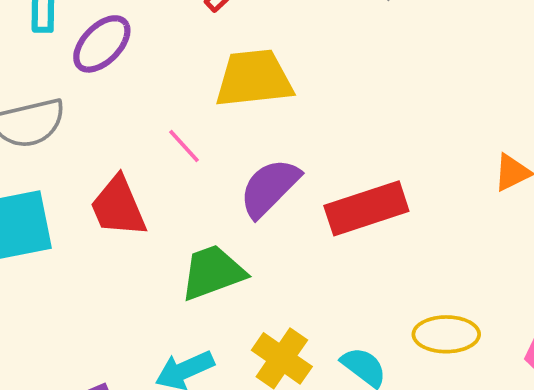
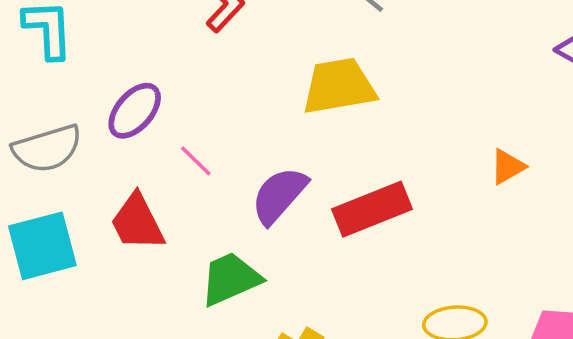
purple ellipse: (102, 44) -> (135, 111), moved
yellow trapezoid: (254, 78) -> (339, 86), moved

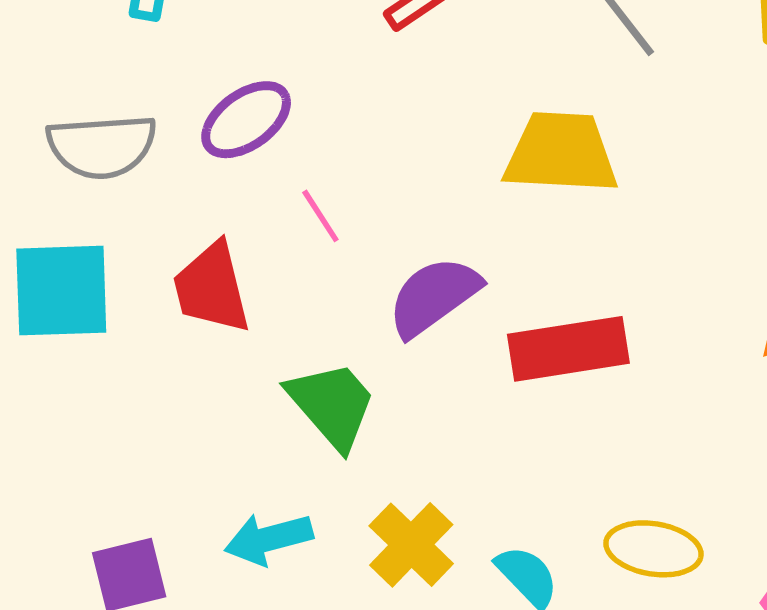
green trapezoid: (230, 279) -> (332, 405), turned 60

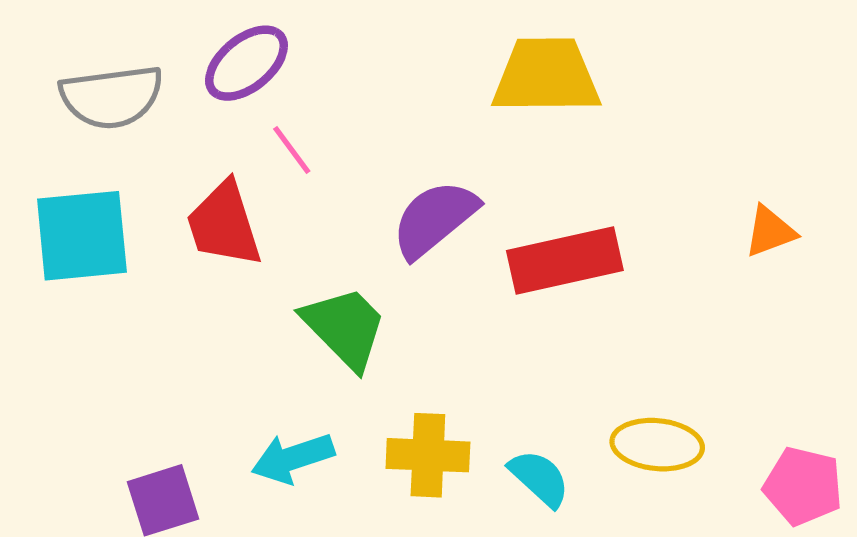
pink line: (320, 216) -> (292, 150), moved
yellow cross: (411, 545) -> (428, 455), turned -38

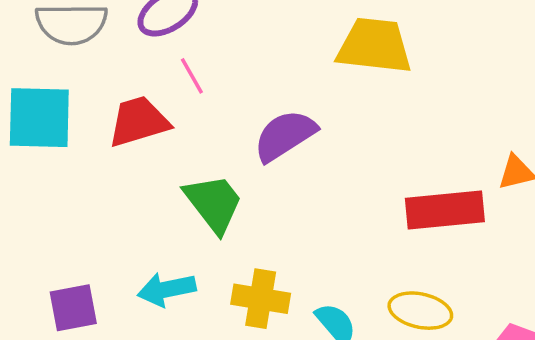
red trapezoid: (224, 224) -> (139, 122), turned 84
red rectangle: (565, 261) -> (445, 210), moved

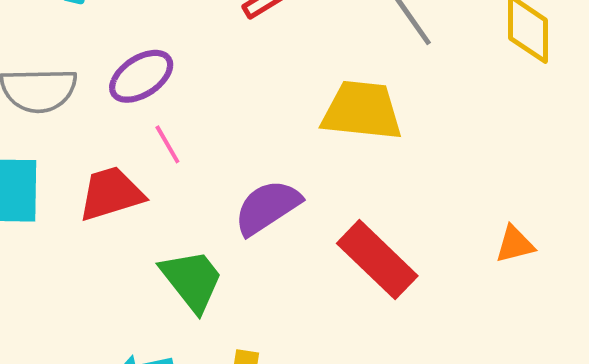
red rectangle: (445, 210) -> (377, 260), moved, turned 50

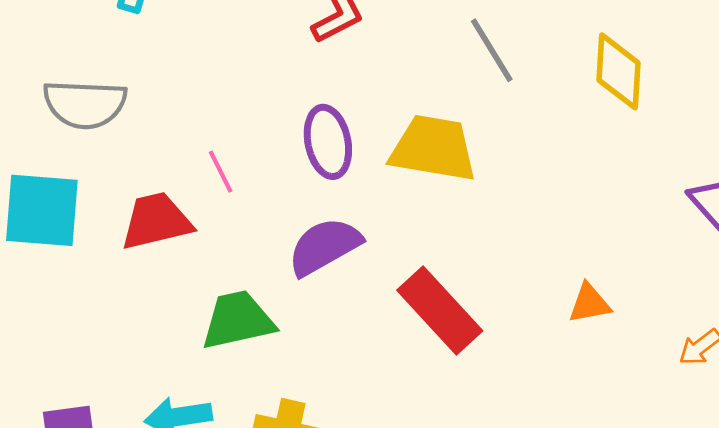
purple ellipse: (141, 76) -> (328, 142), moved, turned -72
green trapezoid: (192, 280) -> (238, 320), turned -68

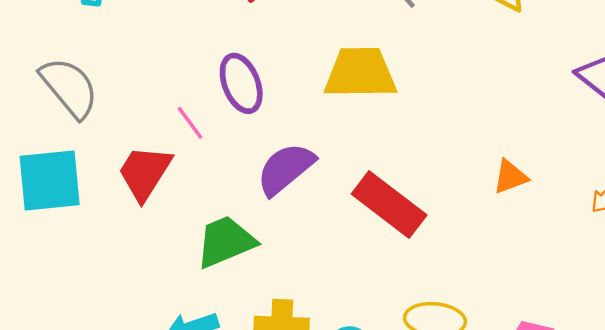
gray semicircle: (85, 104) -> (69, 87), turned -122
purple ellipse: (328, 142) -> (241, 83), moved
red trapezoid: (156, 221) -> (145, 173), turned -34

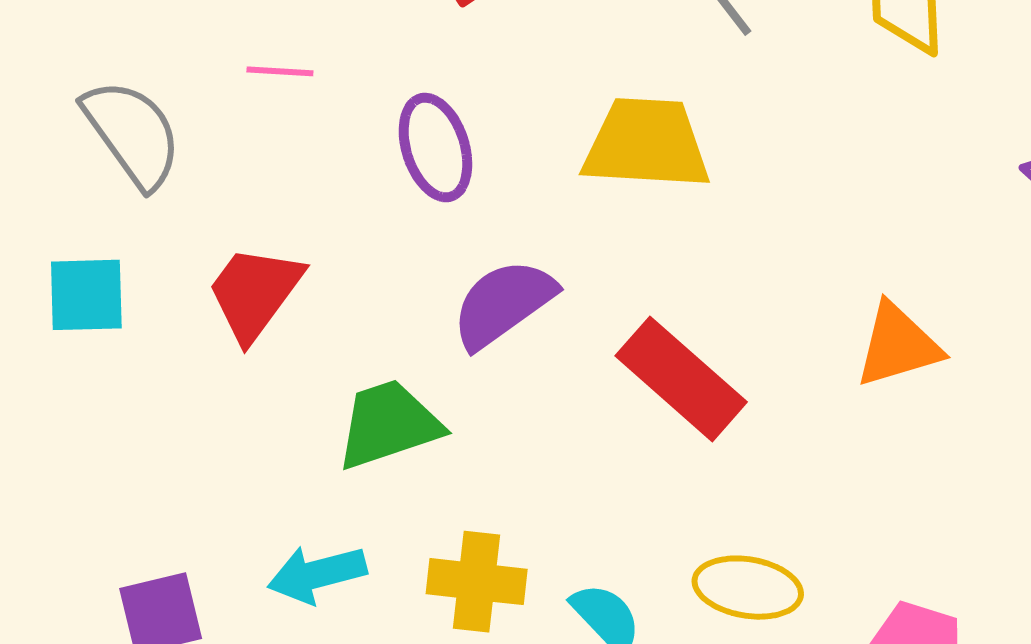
pink line: (190, 123) -> (280, 71), moved, turned -54
orange triangle: (510, 177) -> (898, 345), size x1.4
cyan square: (50, 181) -> (86, 295), size x0.7

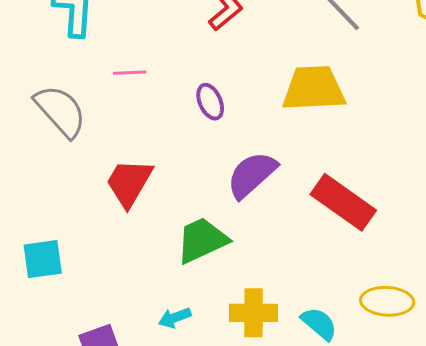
purple ellipse: (435, 148) -> (210, 102), size x0.7
cyan square: (86, 295) -> (43, 259), moved
cyan arrow: (317, 574) -> (175, 318), size x0.7

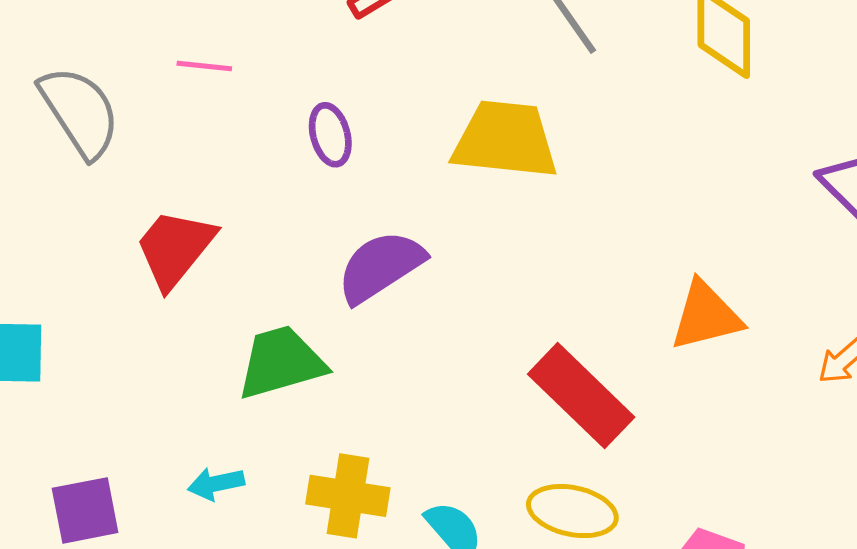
red rectangle: (343, 202) -> (581, 396), moved

